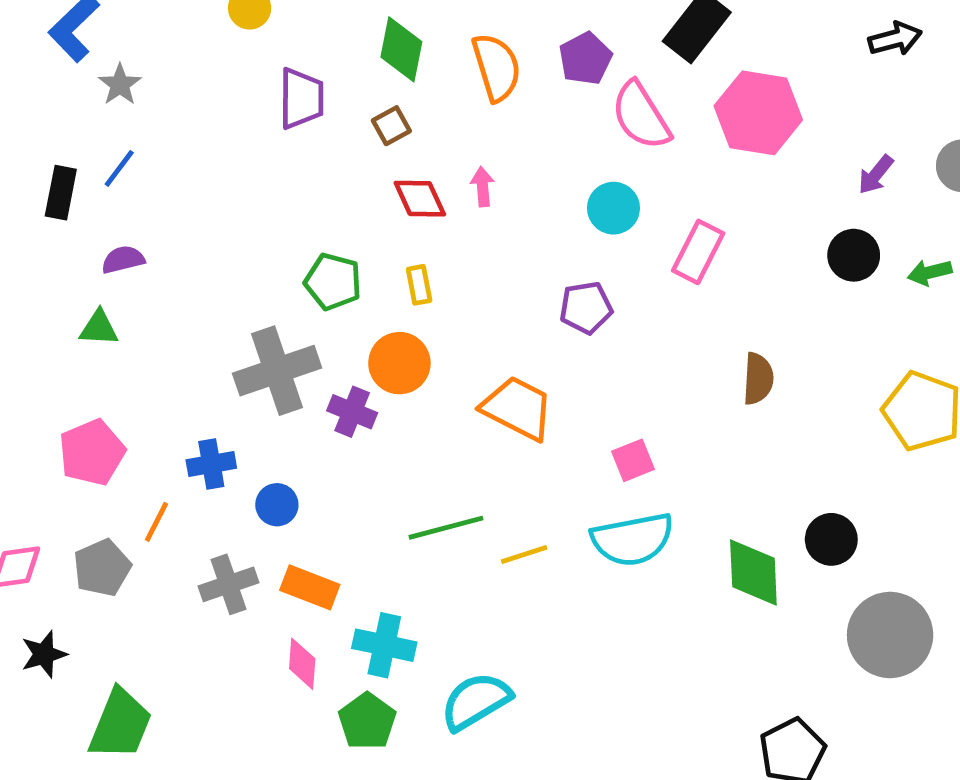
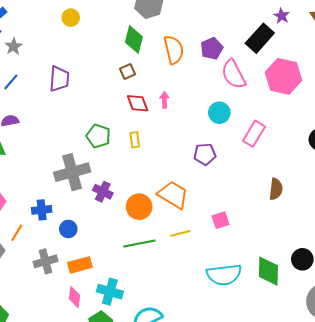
purple trapezoid: (301, 98) -> (59, 79), moved
orange circle: (399, 363) -> (139, 207), moved
cyan semicircle: (632, 539) -> (224, 275), moved
yellow line: (524, 555) -> (180, 233), moved
orange rectangle: (310, 587) -> (80, 265), turned -40

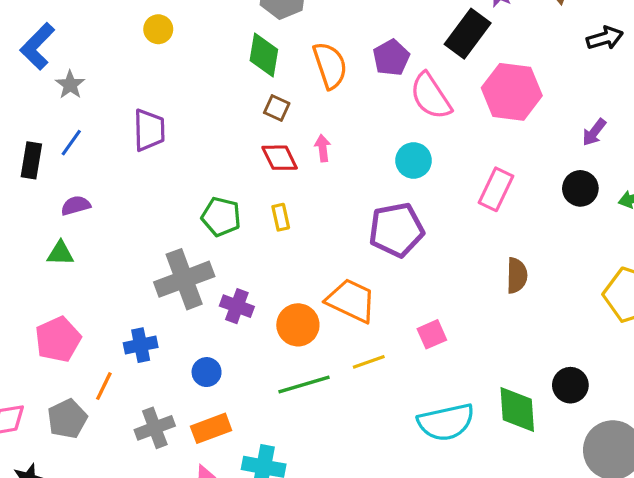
brown square: (127, 72) -> (277, 108), moved, turned -35
pink rectangle: (254, 134) -> (496, 189), moved
purple pentagon: (205, 154) -> (396, 230), size x1.5
blue circle: (68, 229) -> (207, 372), moved

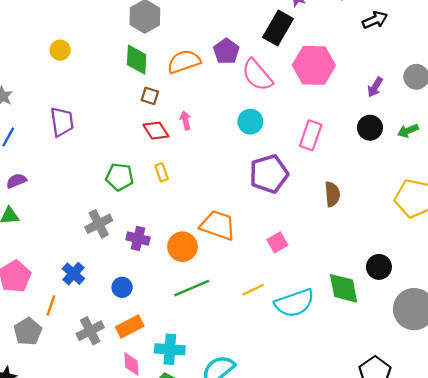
orange semicircle: (330, 65) -> (184, 62), turned -84
purple pentagon: (396, 230) -> (269, 174), moved
gray cross: (184, 279) -> (99, 224), size x0.7
blue cross: (141, 345) -> (73, 274), turned -30
yellow line: (369, 362) -> (253, 290), moved

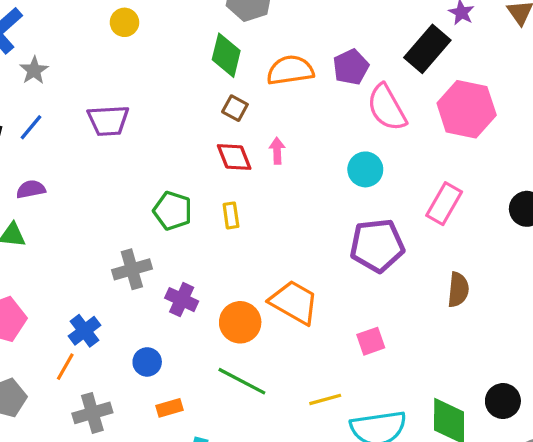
purple trapezoid: (62, 122) -> (108, 121), turned 84
green line: (192, 288) -> (242, 381), turned 40
orange line: (51, 305) -> (65, 367), moved
orange rectangle: (130, 327) -> (169, 408), moved, size x0.7

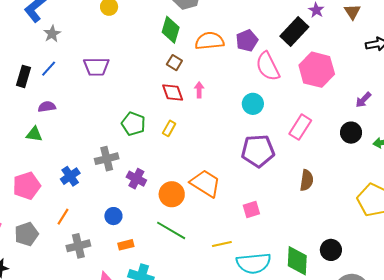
yellow rectangle: (231, 215) -> (169, 128), turned 35
blue cross: (84, 331) -> (70, 176), moved

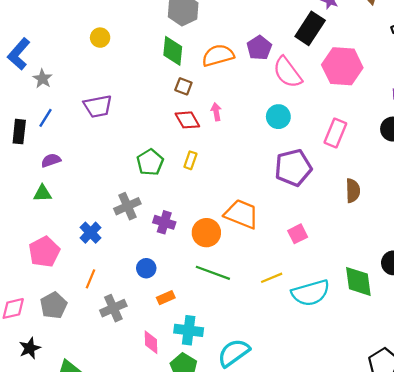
green pentagon: (133, 124) -> (150, 162), turned 30

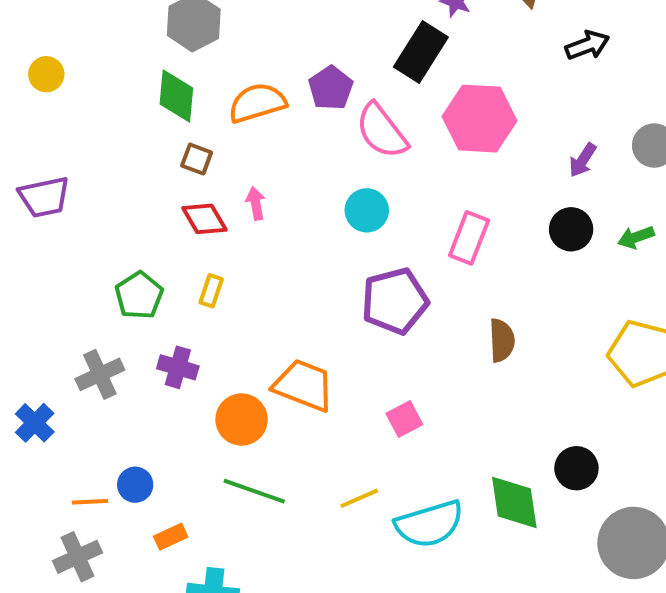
purple cross: (164, 222) -> (178, 367), moved
orange line: (90, 279) -> (90, 502), moved, turned 66

